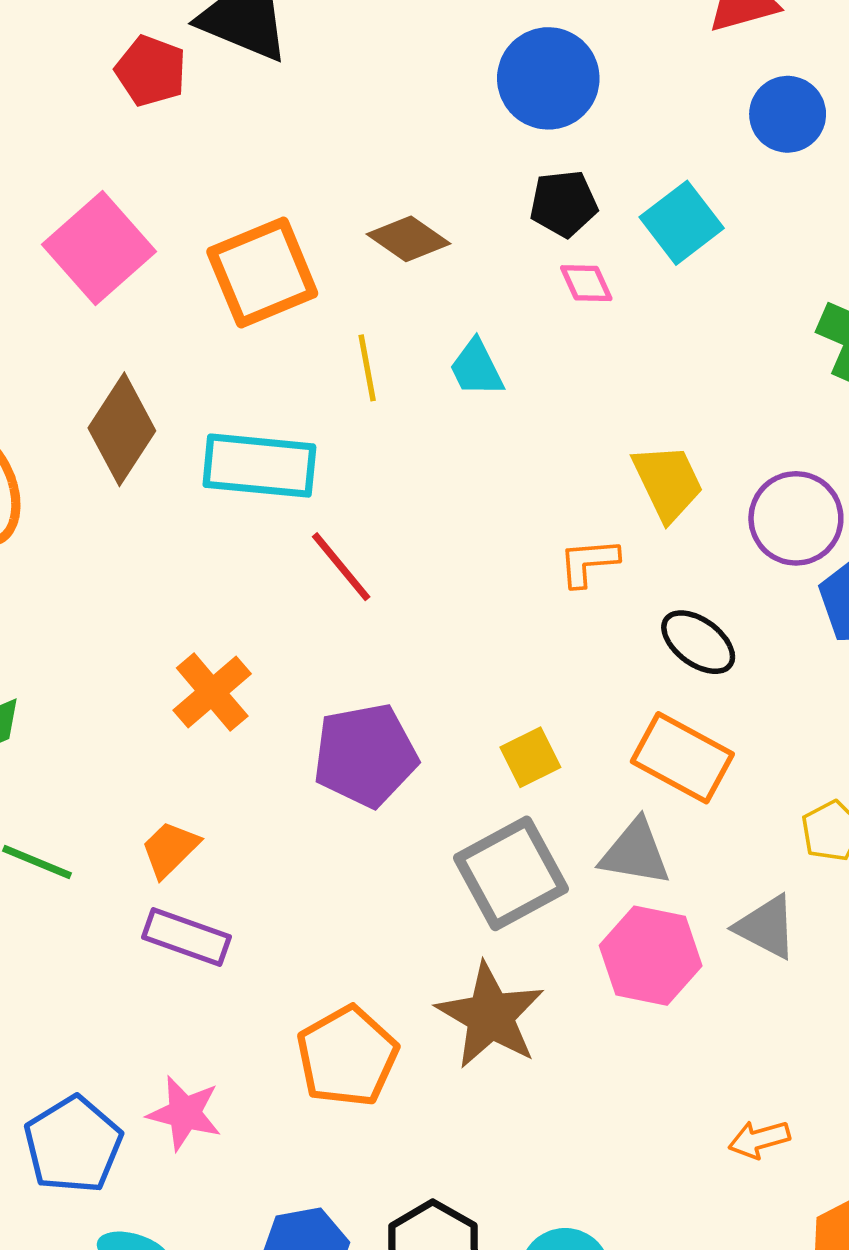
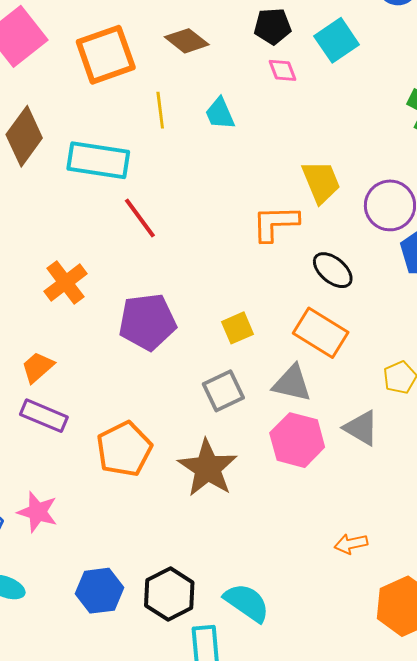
orange L-shape: (589, 562) -> (275, 223), size x1.4
gray square: (511, 873) -> (223, 391), size x0.7
orange pentagon: (347, 1056) -> (124, 449), moved

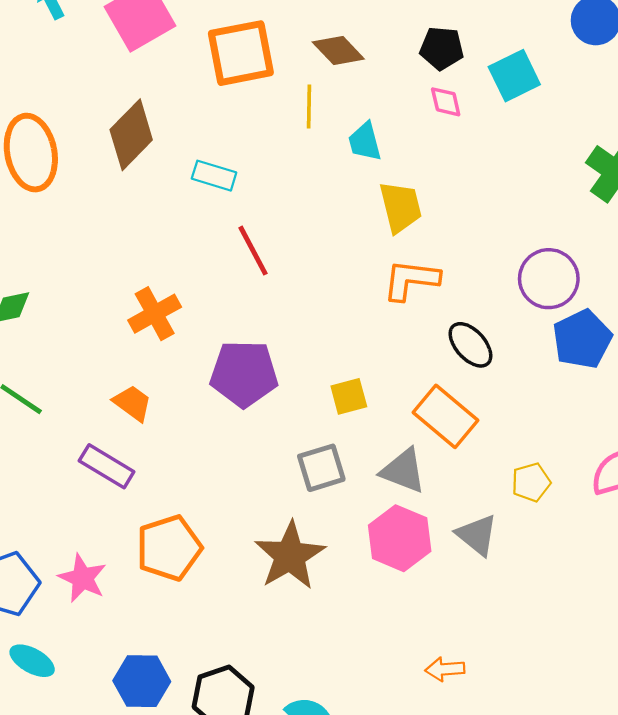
yellow line: (160, 110) -> (309, 106), moved
cyan rectangle: (98, 160) -> (214, 176), size x0.6
yellow trapezoid: (321, 182) -> (401, 207), moved
orange trapezoid: (38, 367) -> (132, 403), moved, turned 69
orange pentagon: (124, 449) -> (169, 548), moved

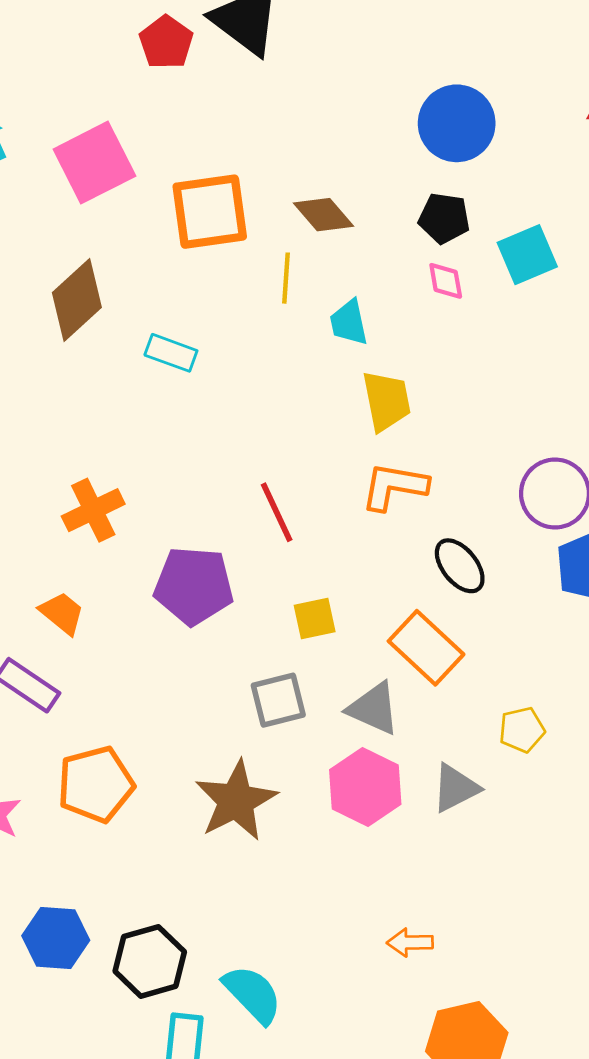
red line: (253, 251) -> (277, 512), moved
gray triangle: (477, 535) -> (456, 788), turned 51

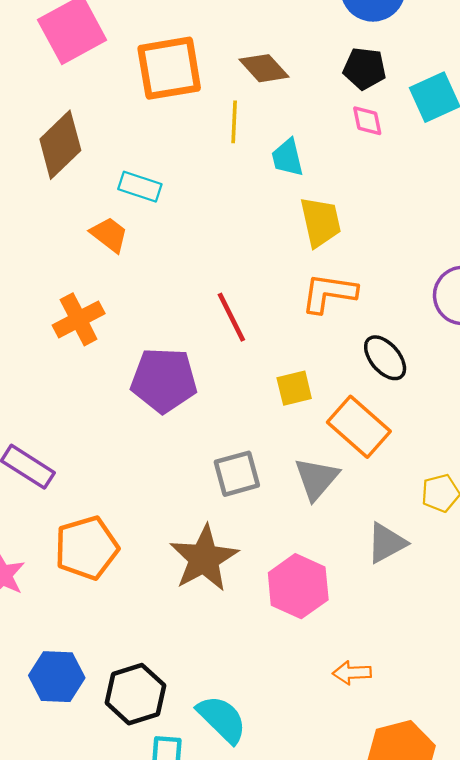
orange trapezoid: (62, 613) -> (109, 235), moved
yellow square: (315, 618) -> (294, 388), moved
gray triangle: (373, 708) -> (316, 479), turned 48
pink hexagon: (365, 787) -> (298, 586), moved

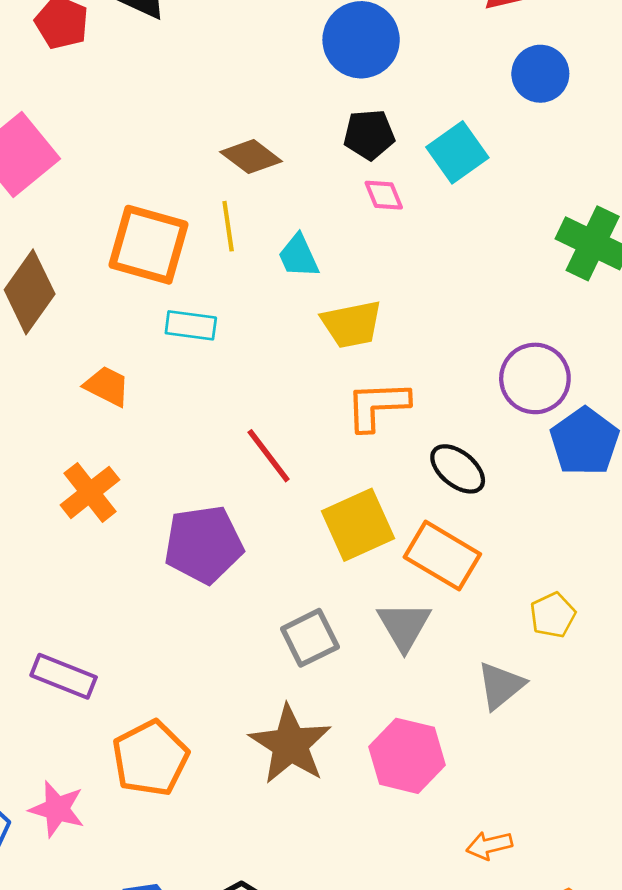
orange square: (169, 68) -> (148, 245), moved, turned 36
cyan rectangle: (140, 187) -> (191, 325), moved
yellow trapezoid: (321, 222) -> (352, 324), turned 102
yellow square: (294, 388) -> (358, 525), size x1.6

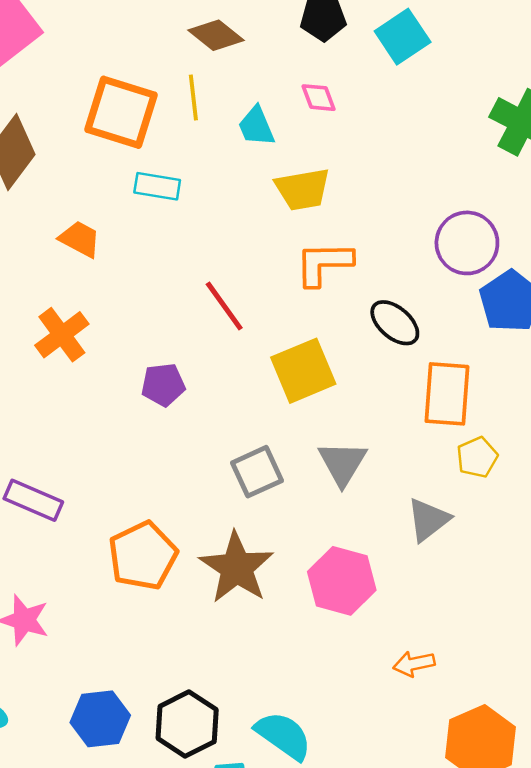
pink diamond: (384, 195) -> (319, 98), moved
purple pentagon: (204, 545) -> (163, 385), size x0.6
orange rectangle: (442, 556) -> (447, 394), moved, turned 62
orange pentagon: (150, 758) -> (143, 556), moved

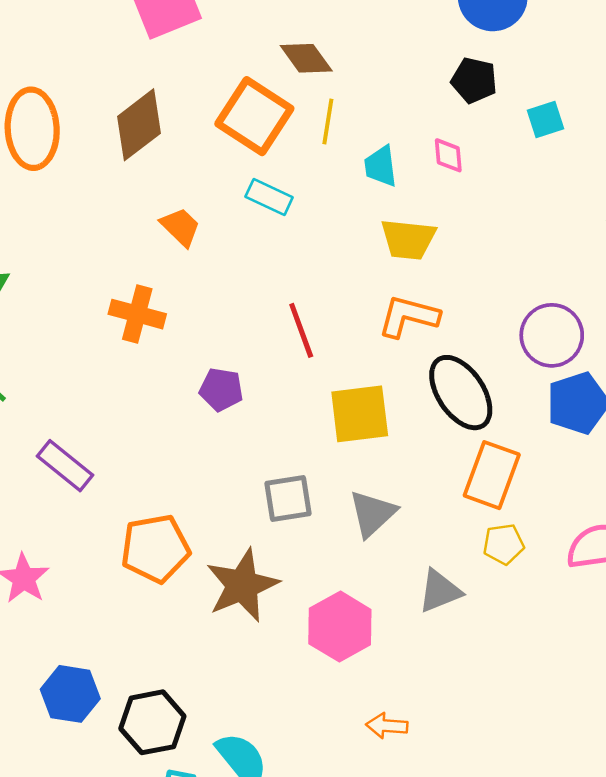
brown diamond: (216, 35) -> (306, 58), moved
cyan square: (403, 37) -> (546, 119), size x0.7
black ellipse: (395, 323) -> (461, 393), size x1.5
orange cross: (62, 335) -> (137, 314), turned 36

